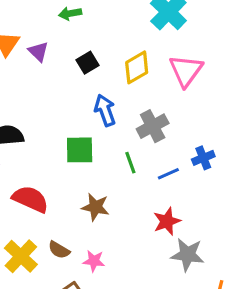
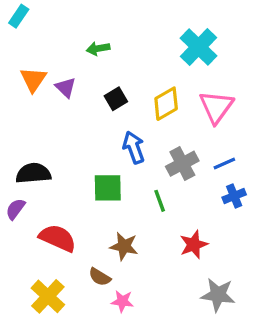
blue line: (168, 174) -> (224, 164), moved
red star: (167, 221) -> (194, 245), moved
brown semicircle: (59, 250) -> (100, 277), moved

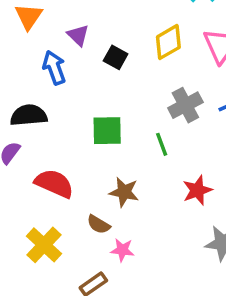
purple triangle: (66, 87) -> (78, 35), moved
black square: (116, 99) -> (116, 57), moved, turned -30
blue arrow: (134, 147) -> (54, 68), moved

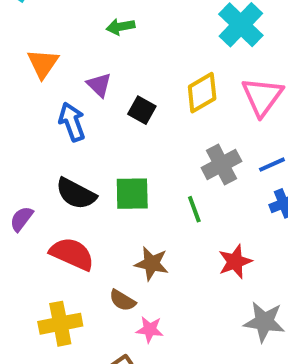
black semicircle: (29, 115) -> (76, 194), moved, turned -147
yellow cross: (44, 245) -> (60, 324), turned 36

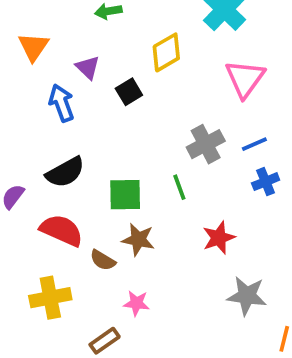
yellow diamond: (202, 93) -> (166, 52), moved
black square: (142, 110) -> (129, 92), turned 30
black semicircle: (76, 194) -> (65, 172), turned -57
green square: (132, 194) -> (125, 195), moved
brown semicircle: (122, 300) -> (103, 260), moved

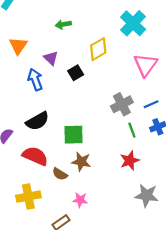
green line: (179, 187) -> (132, 130), moved

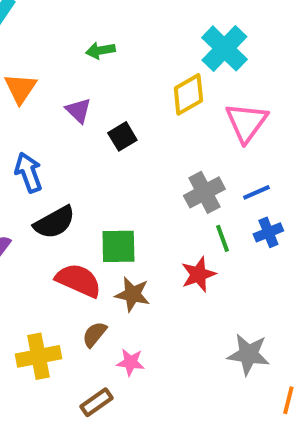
yellow diamond: (98, 49) -> (188, 94), moved
blue arrow: (35, 79) -> (28, 172), moved
red semicircle: (35, 156) -> (78, 280), moved
red star: (130, 161) -> (198, 274), moved
brown semicircle: (60, 174) -> (94, 334), moved, turned 98

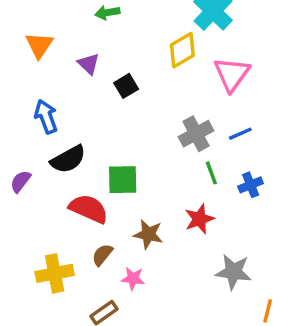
blue cross: (268, 232) -> (251, 185), moved
red star: (198, 274) -> (199, 219), moved
brown star: (132, 294) -> (148, 234), moved

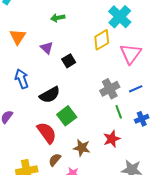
black semicircle: (68, 159) -> (50, 95), moved
green square: (123, 180) -> (67, 116), turned -36
red semicircle: (89, 209) -> (47, 133), turned 30

